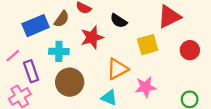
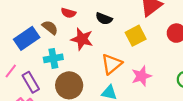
brown semicircle: (62, 19) -> (50, 27), turned -77
red star: (92, 37) -> (82, 39), turned -30

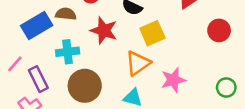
brown semicircle: (50, 27) -> (66, 14), turned -35
yellow square: (136, 36) -> (152, 33), moved

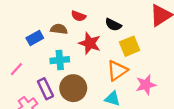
blue rectangle: (37, 25) -> (35, 38), size x0.7
purple rectangle: (38, 79) -> (45, 89), moved

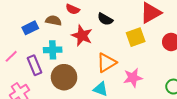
yellow square: (130, 46) -> (136, 37), moved
purple rectangle: (45, 89) -> (35, 65), moved

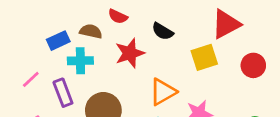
red star: (82, 36) -> (130, 53), turned 30
cyan cross: (53, 50) -> (80, 61), moved

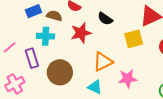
blue rectangle: (58, 41) -> (33, 11), moved

